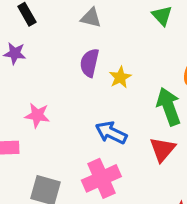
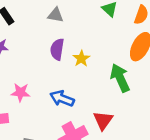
blue arrow: (111, 133) -> (62, 98), moved
red triangle: (163, 149) -> (103, 120), moved

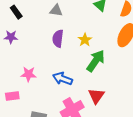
yellow star: (81, 59) -> (85, 40), moved
green arrow: (120, 78) -> (96, 61), moved, turned 60

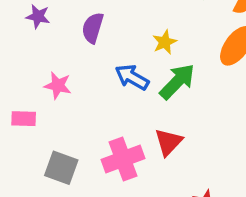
purple semicircle: (58, 38) -> (93, 28), moved
blue arrow: (62, 79) -> (132, 77), moved

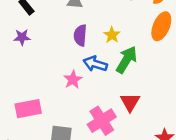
purple semicircle: (93, 28) -> (80, 35), moved
pink star: (58, 86) -> (73, 80), moved, turned -30
pink rectangle: (24, 119) -> (28, 109), size x1.5

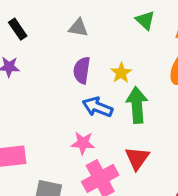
green arrow: (127, 60) -> (137, 105), turned -40
pink star: (73, 80) -> (83, 143), moved, turned 30

